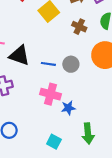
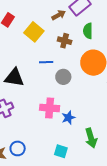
blue line: (48, 64) -> (46, 62), moved

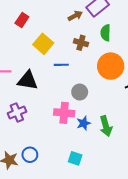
yellow square: (34, 32) -> (43, 44), moved
gray circle: (63, 77) -> (80, 92), moved
green arrow: (91, 138) -> (106, 126), moved

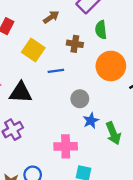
brown arrow: (75, 16) -> (51, 17), moved
pink cross: (64, 113) -> (66, 146), moved
blue star: (84, 123) -> (91, 121), moved

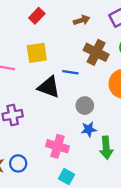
brown cross: (75, 44) -> (96, 52), size x1.5
yellow square: (33, 50) -> (37, 53), moved, turned 30
black triangle: (21, 93) -> (49, 87), moved

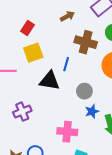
red rectangle: (37, 16) -> (28, 28), moved
blue line: (70, 72) -> (66, 64), turned -72

